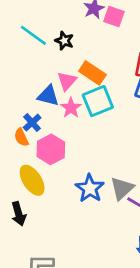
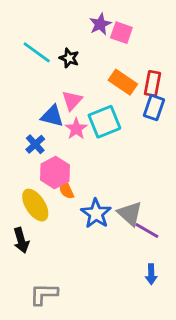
orange rectangle: (92, 73) -> (123, 82), moved
orange semicircle: (21, 137) -> (66, 189), moved
gray triangle: (122, 188) -> (130, 213), turned -35

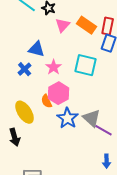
pink triangle: (72, 100) -> (63, 25), moved
cyan square: (104, 122) -> (86, 65), moved, turned 35
pink star: (76, 129) -> (54, 67), moved
pink hexagon: (55, 173) -> (59, 93), moved

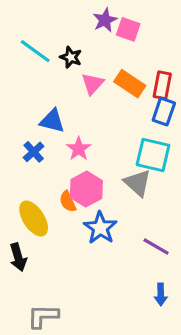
cyan square: (86, 65) -> (153, 155), moved
gray triangle: (92, 118) -> (137, 183), moved

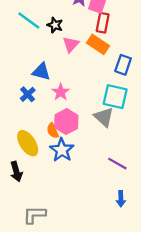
red rectangle: (162, 85) -> (103, 23), moved
blue star: (100, 228) -> (62, 150), moved

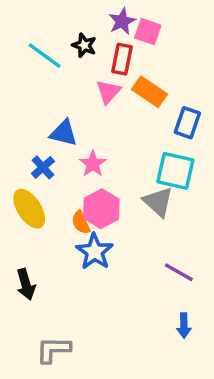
red rectangle: (103, 23) -> (122, 59), moved
black star: (55, 25) -> (84, 45), moved
yellow ellipse: (28, 143) -> (29, 209), moved

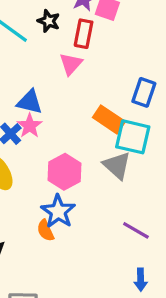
orange rectangle: (150, 92) -> (109, 119), moved
pink star: (93, 164) -> (30, 126), moved
orange semicircle: (81, 222) -> (45, 230), moved

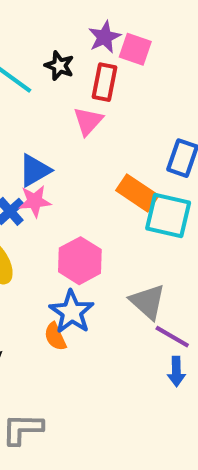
blue triangle: (30, 102) -> (35, 170), turned -44
pink star: (30, 126) -> (35, 201), turned 30
gray triangle: (117, 165) -> (148, 302), moved
blue arrow: (141, 280) -> (176, 371), moved

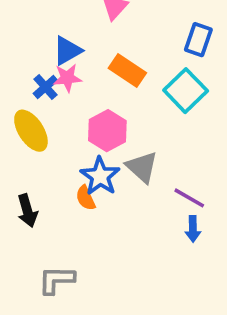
orange rectangle: (137, 193) -> (127, 71), moved
cyan square: (168, 216) -> (186, 91), turned 33
gray triangle: (148, 302) -> (142, 167), moved

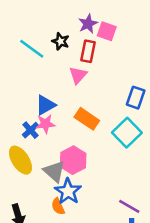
gray triangle: (142, 167) -> (54, 171), moved

